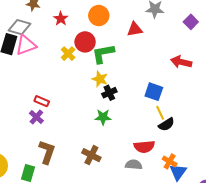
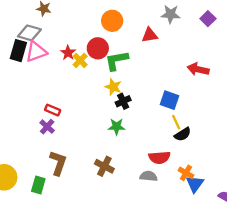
red star: (61, 19) -> (68, 53), moved
purple square: (191, 22) -> (208, 19), moved

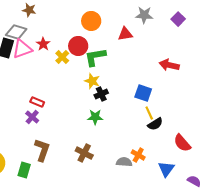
red star: (68, 53) -> (43, 44), moved
red semicircle: (160, 157) -> (182, 143), moved, turned 54
orange cross: (186, 173) -> (138, 155), moved

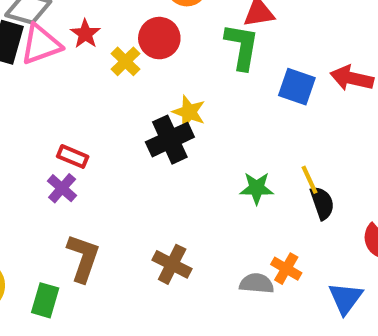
green L-shape: (95, 57) -> (242, 46), moved, turned 110
blue square: (143, 93) -> (297, 87), moved
black cross: (101, 94) -> (170, 140), moved, size x1.5
green star: (95, 117) -> (257, 188), moved
black semicircle: (155, 124) -> (322, 203), turned -77

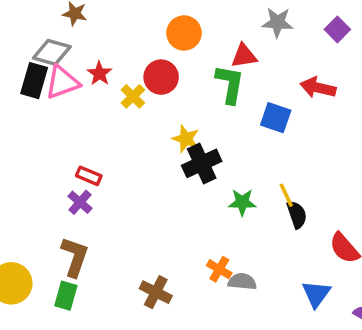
red arrow: (352, 78) -> (318, 88), moved
black cross: (170, 140) -> (202, 163), moved
brown L-shape: (83, 258) -> (75, 257), moved
brown cross: (172, 264) -> (156, 292), moved
orange cross: (286, 269) -> (219, 269), moved

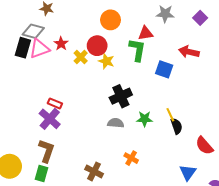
yellow star: (186, 139) -> (106, 61), moved
purple cross: (80, 202) -> (50, 119), size x1.5
gray semicircle: (242, 282) -> (116, 123), moved

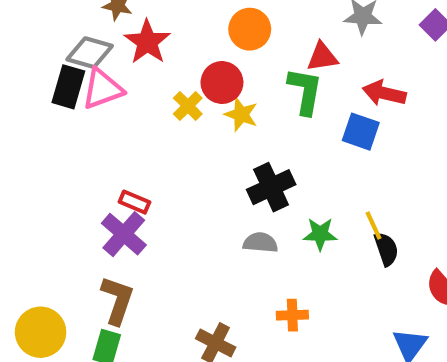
red star: (61, 44) -> (147, 42), moved, size x1.5
red arrow: (189, 52) -> (384, 93), moved
orange cross: (131, 158) -> (292, 315), turned -32

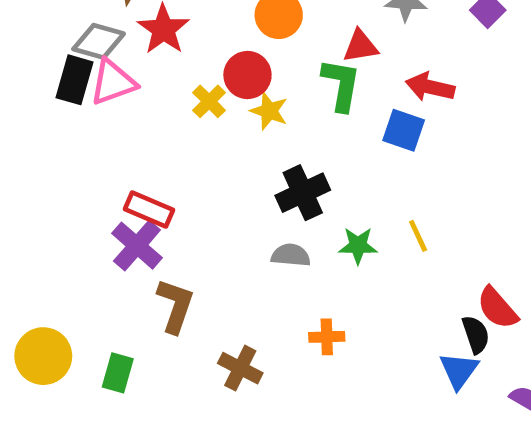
red rectangle: (134, 202) -> (149, 210), size x1.4
black semicircle: (386, 249) -> (476, 334), moved
brown L-shape: (117, 300) -> (175, 306), moved

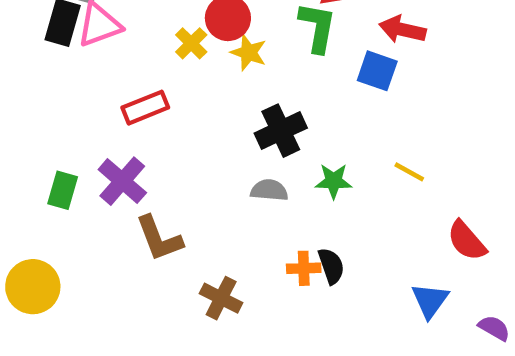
red rectangle: (149, 210) -> (145, 108), moved, turned -45
yellow line: (418, 236) -> (409, 172), moved, turned -36
brown L-shape: (175, 306) -> (159, 238), turned 140
black semicircle: (476, 334) -> (331, 266), moved
green rectangle: (118, 373) -> (63, 190), moved

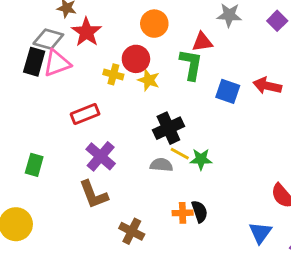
red arrow: (402, 30) -> (267, 86), moved
yellow cross: (191, 43) -> (113, 74), turned -30
yellow line: (409, 172) -> (180, 154), moved
purple cross: (122, 181) -> (101, 156), moved

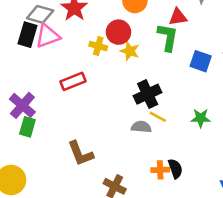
purple cross: (101, 156) -> (22, 105), moved
green star: (201, 159) -> (201, 118), moved

